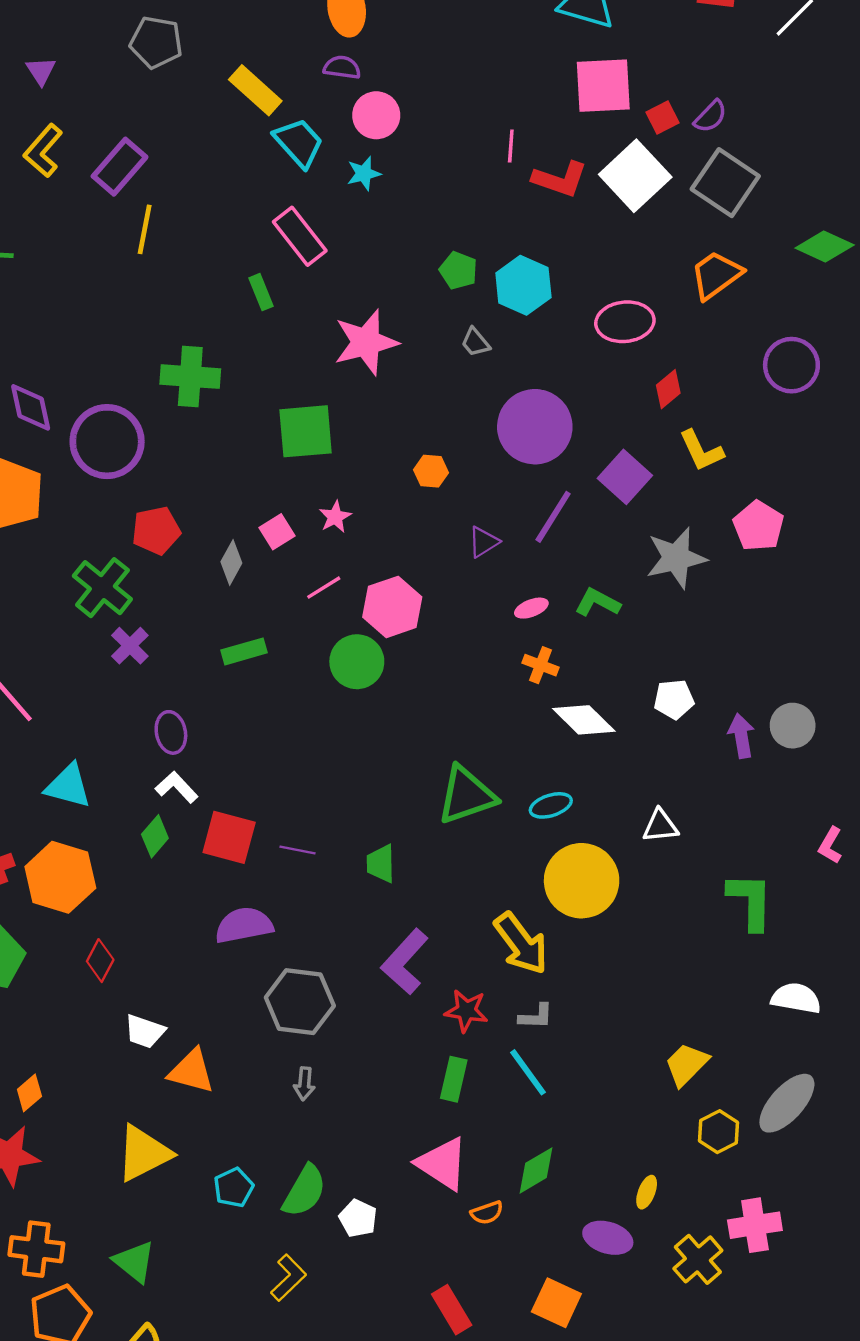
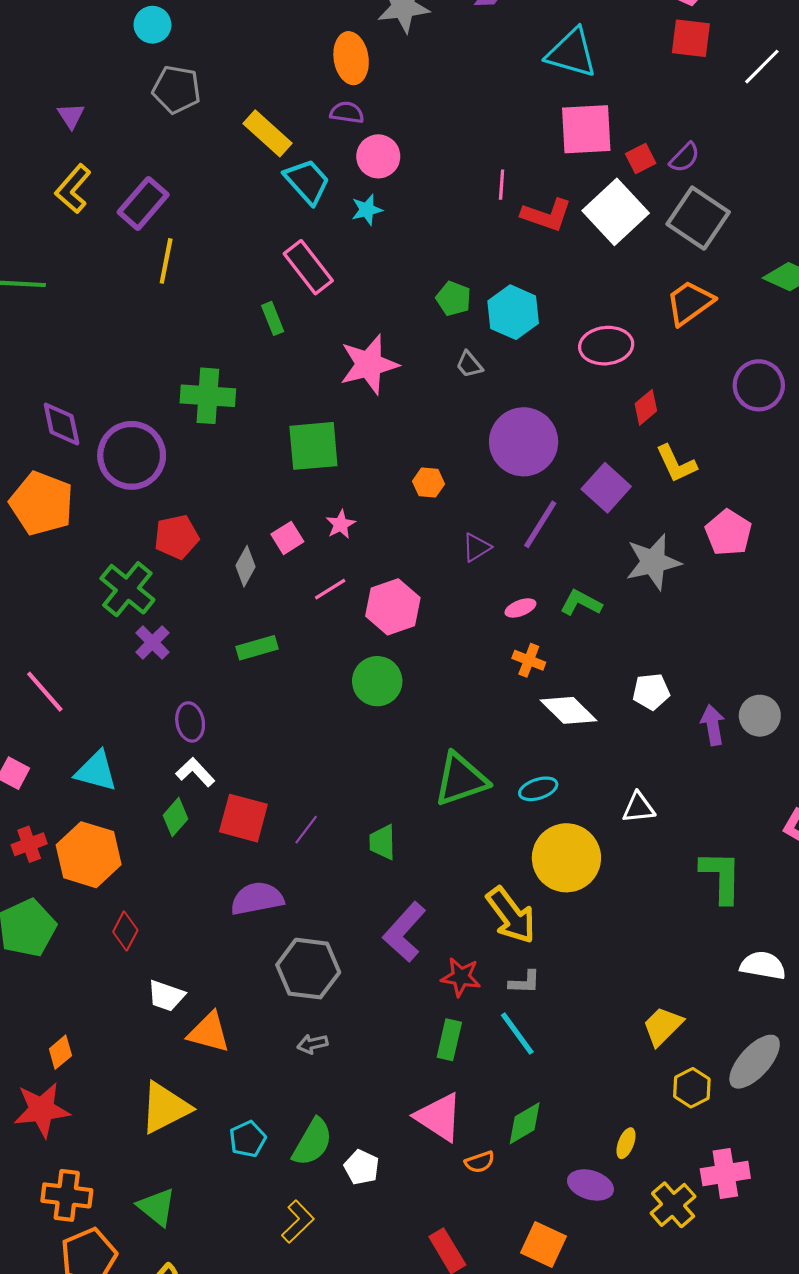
green circle: (357, 662) -> (377, 681), moved
purple line: (298, 850) -> (306, 830), turned -64
gray arrow: (304, 1084) -> (312, 1044), turned 72

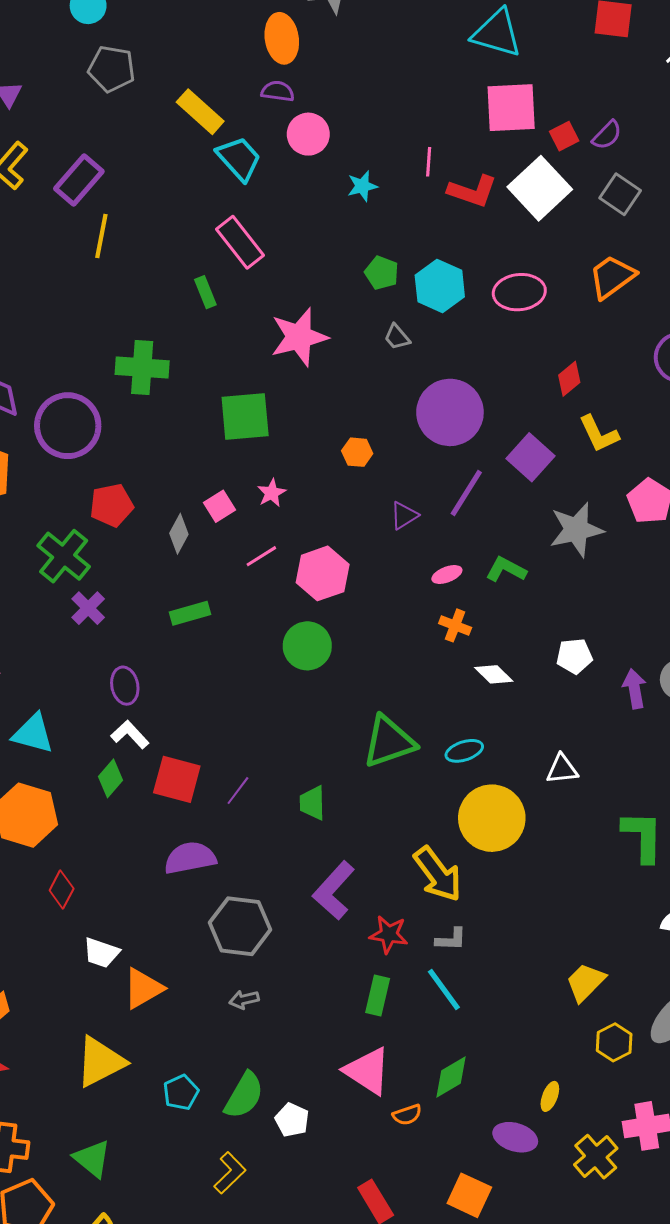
cyan star: (367, 210) -> (362, 186), moved
gray square: (698, 218) -> (620, 194), size x0.7
pink ellipse: (606, 346) -> (519, 292), moved
white diamond: (569, 710) -> (494, 674), size x0.7
orange triangle: (209, 1032) -> (143, 988), turned -45

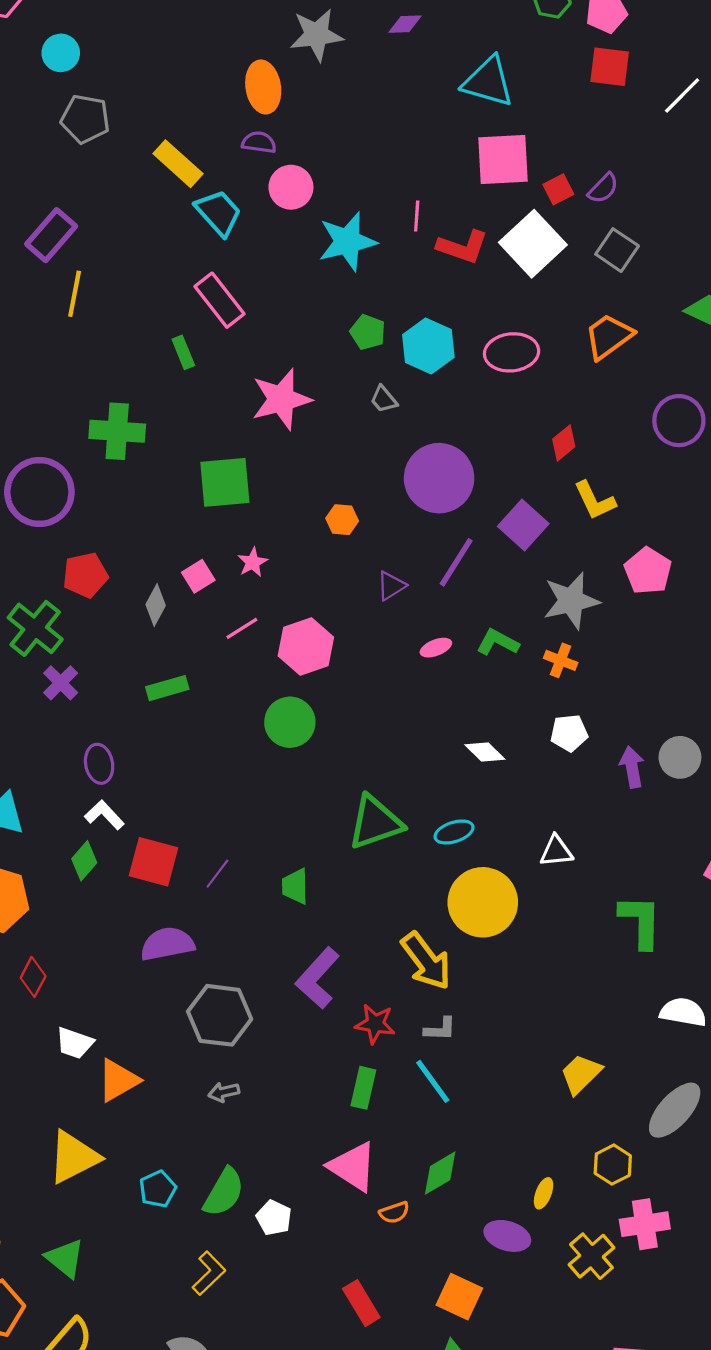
cyan star: (362, 186) -> (347, 242), size x1.8
orange cross: (455, 625) -> (561, 660), moved
yellow hexagon: (614, 1042) -> (613, 1165), moved

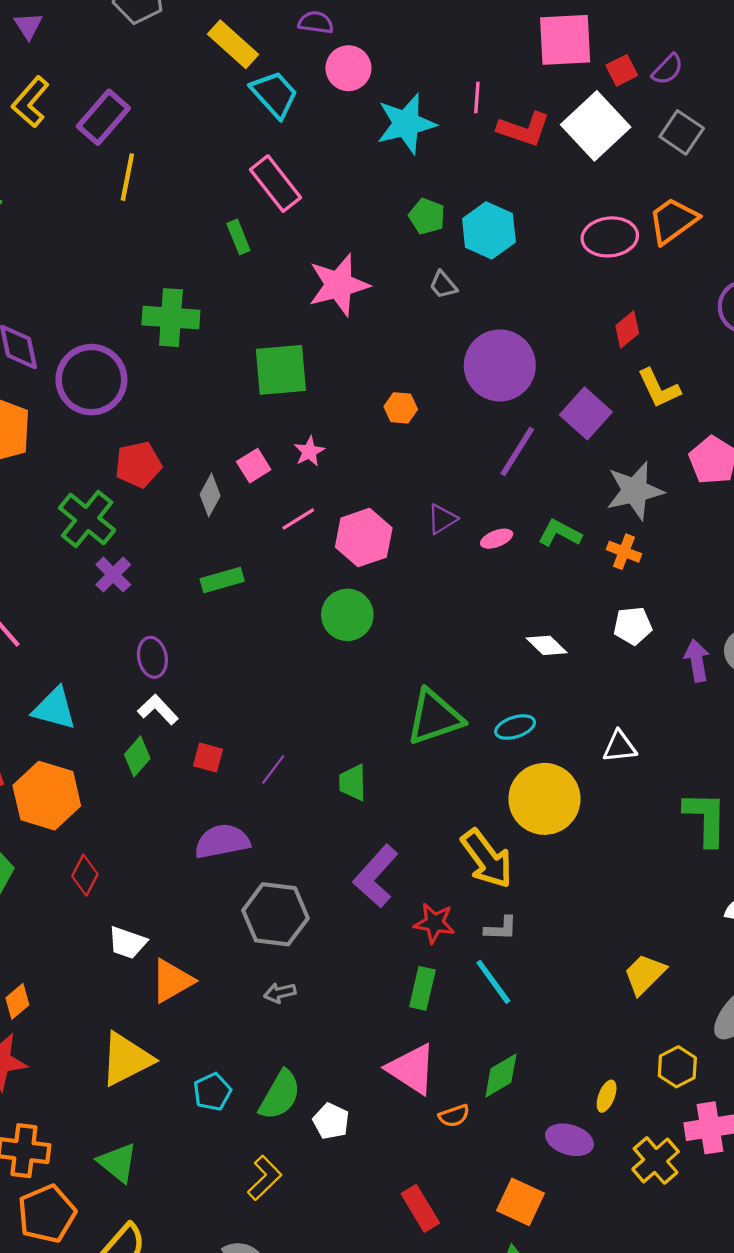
pink ellipse: (512, 352) -> (610, 237), moved
purple triangle: (391, 586) -> (442, 519), moved
red square: (153, 862) -> (208, 758), size x0.6

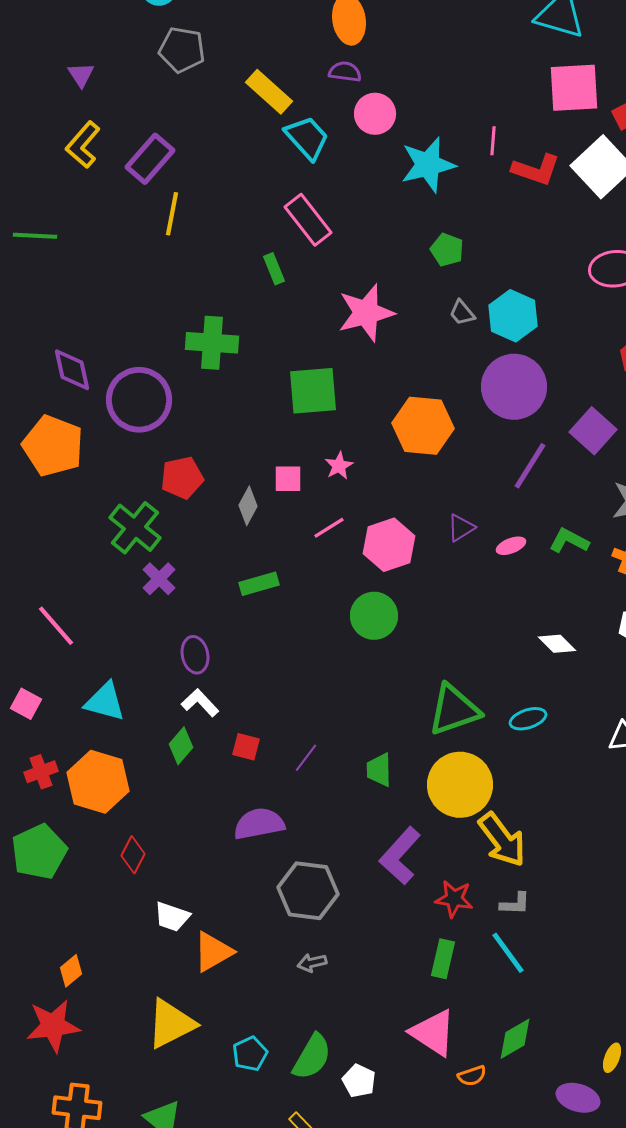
cyan hexagon: (489, 230) -> (513, 316), moved
orange hexagon: (401, 408) -> (423, 426), size x2.0
pink square: (254, 466) -> (288, 479), turned 32
yellow circle: (544, 799) -> (460, 785), moved

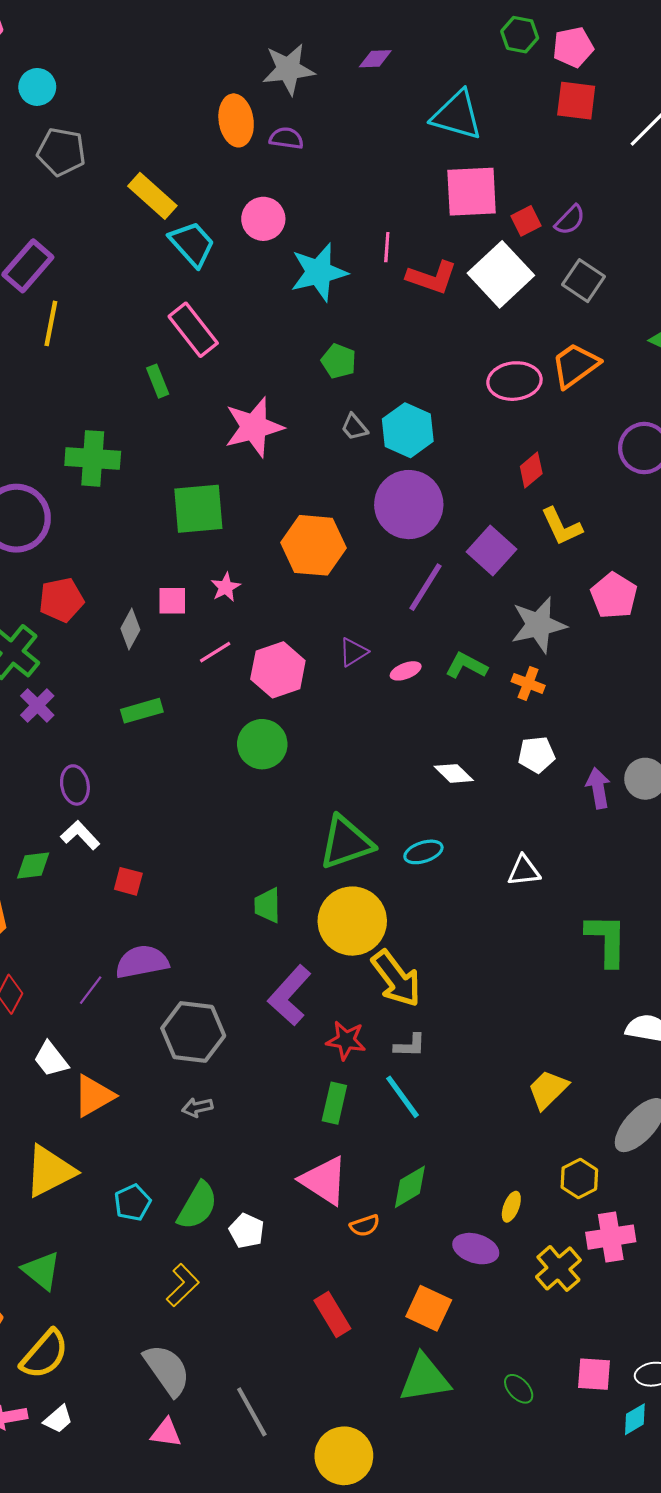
purple semicircle: (345, 72) -> (286, 138), moved
green diamond: (181, 746) -> (33, 866), moved, turned 42
purple line: (306, 758) -> (91, 990), moved
white trapezoid: (172, 917) -> (51, 1059), turned 33

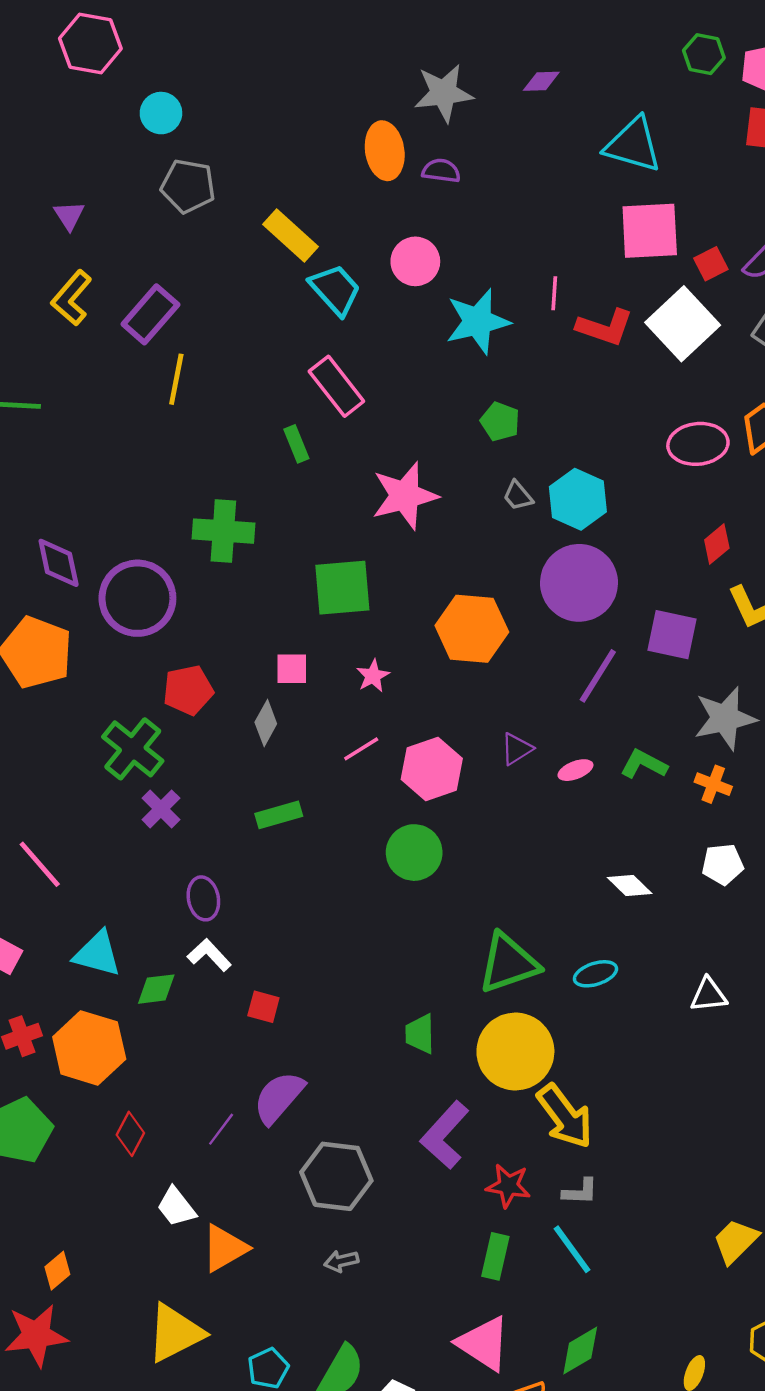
purple square: (491, 551) -> (672, 635), turned -30
pink square: (172, 601) -> (292, 669), moved
purple semicircle: (142, 962) -> (279, 1097), turned -38

